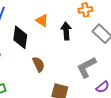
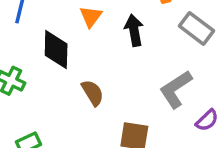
orange triangle: (42, 20) -> (91, 17), turned 40

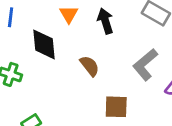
brown semicircle: (93, 93) -> (90, 66), moved

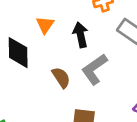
gray L-shape: (145, 65) -> (94, 69), moved

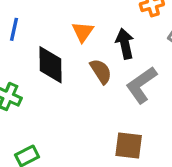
brown semicircle: (61, 78) -> (101, 71), moved

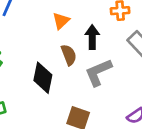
black diamond: (50, 65) -> (43, 78), moved

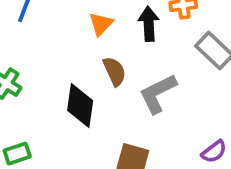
black arrow: (92, 37) -> (149, 24), moved

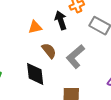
orange triangle: (101, 24) -> (35, 27), turned 48

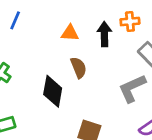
gray L-shape: (75, 57) -> (132, 88), moved

